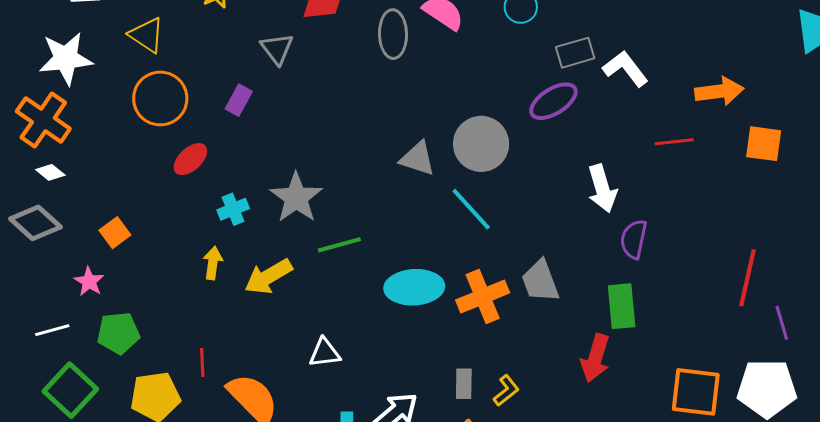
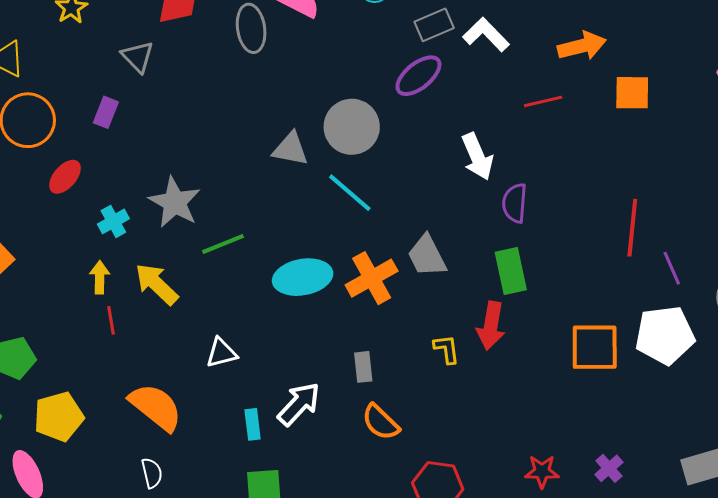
yellow arrow: (268, 277) -> (156, 284), turned 81
red line: (202, 363) -> (111, 320), moved
yellow L-shape: (506, 390) -> (447, 349), moved, turned -52

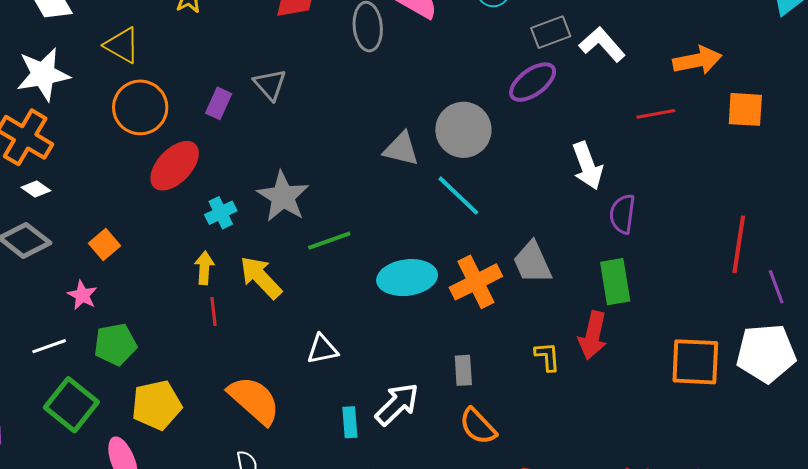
gray triangle: (138, 57) -> (270, 85), moved
red ellipse: (65, 177) -> (175, 166), size x1.5

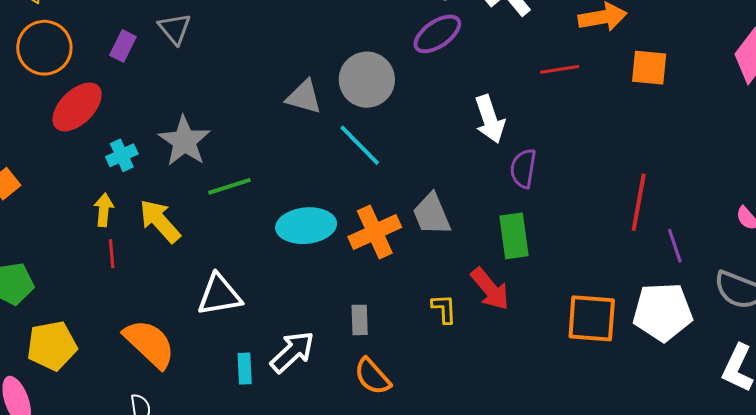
red arrow: (593, 335) -> (490, 289), turned -54
white triangle: (322, 349) -> (219, 295), size x1.4

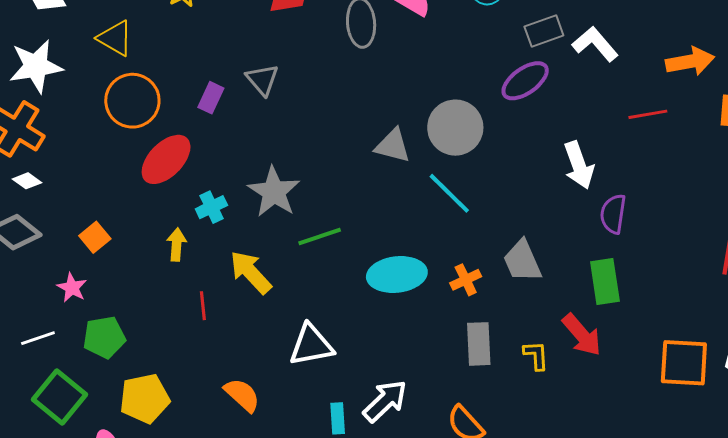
yellow arrow: (104, 210) -> (177, 244), moved
orange cross: (375, 232) -> (466, 280), size x0.6
gray rectangle: (360, 320) -> (479, 344), moved, size x1.4
orange semicircle: (150, 344) -> (242, 395), size x0.7

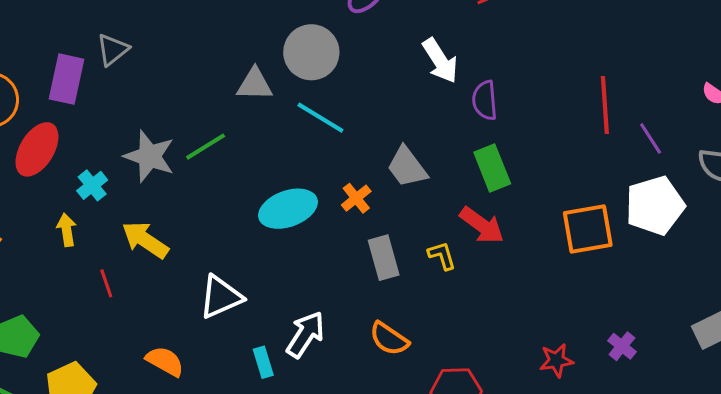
gray triangle: (262, 80) -> (113, 50), turned 45
purple rectangle: (211, 98) -> (67, 79), size x1.6
green line: (320, 236) -> (206, 147), moved

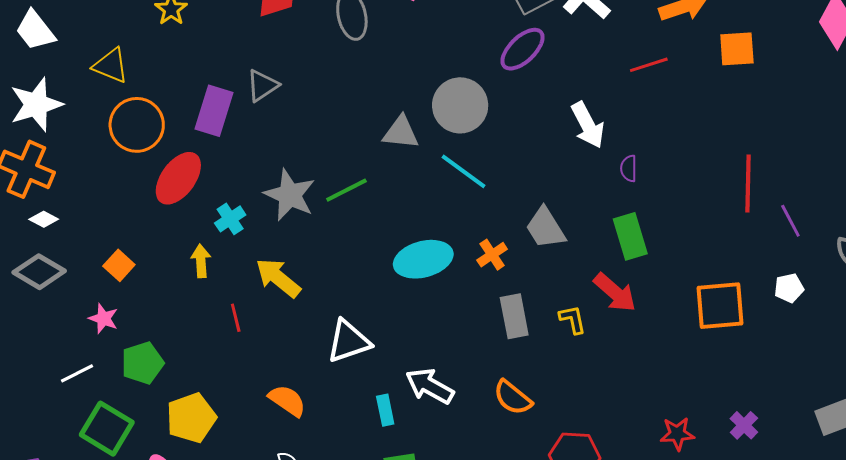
purple semicircle: (485, 100) -> (629, 168), size x0.7
white pentagon: (655, 206) -> (789, 288), size x0.5
white arrow: (305, 334) -> (430, 386), turned -99

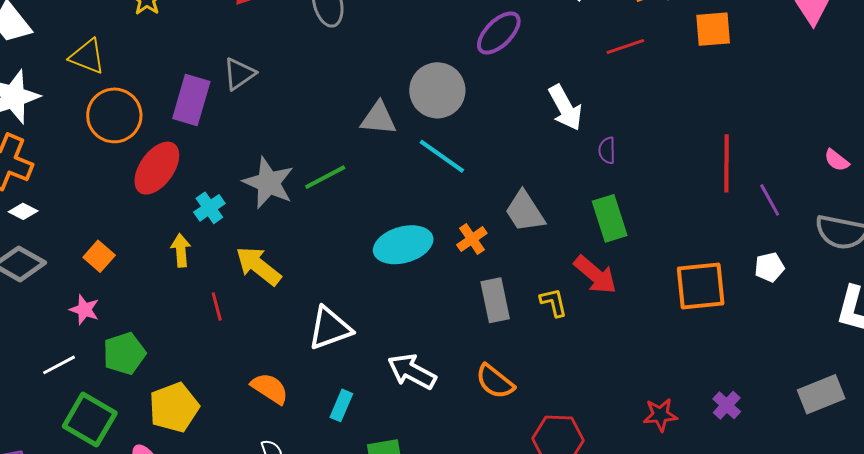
cyan rectangle: (385, 410) -> (341, 405), moved, turned 36

